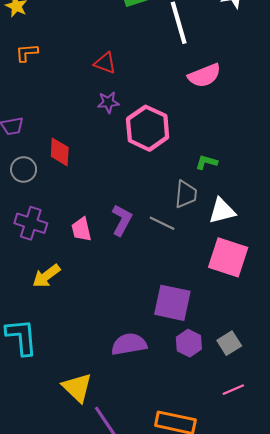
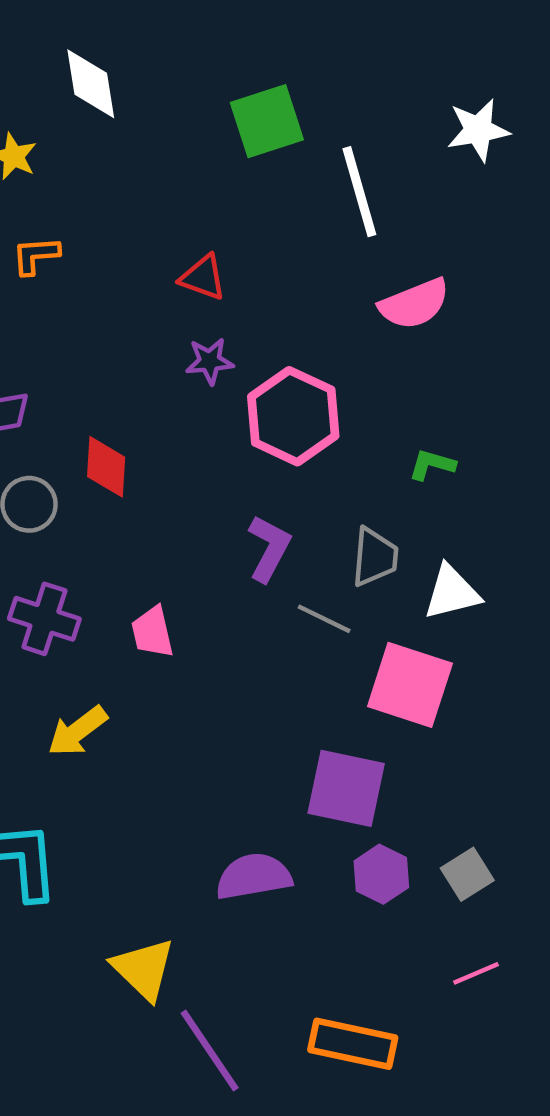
green L-shape: (206, 162) -> (432, 465), moved
purple L-shape: (122, 220) -> (269, 548), moved
pink square: (228, 257) -> (410, 685), moved

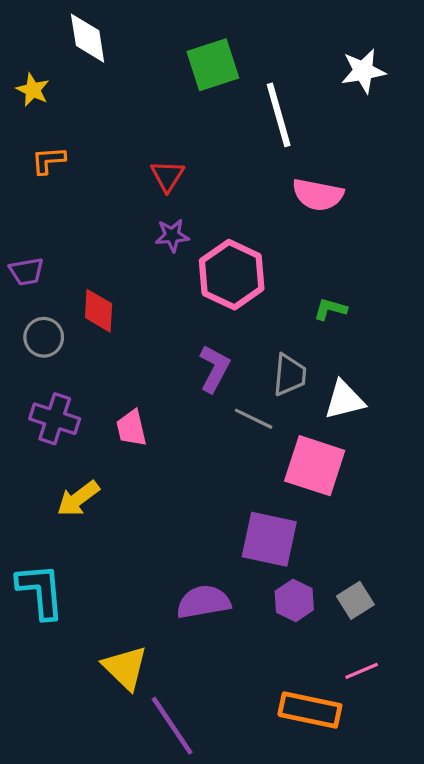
red triangle: (203, 277) -> (167, 176), turned 42
pink semicircle: (414, 304) -> (318, 195), turned 33
orange rectangle: (353, 1044) -> (310, 710), moved

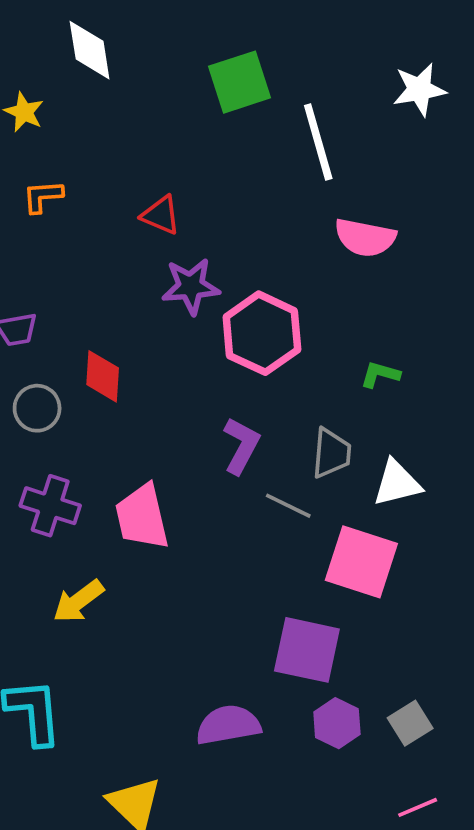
red triangle: (167, 176) -> (161, 215), moved, turned -39
purple star: (172, 235) -> (191, 286), size x1.4
pink trapezoid: (131, 428) -> (142, 517), size x1.5

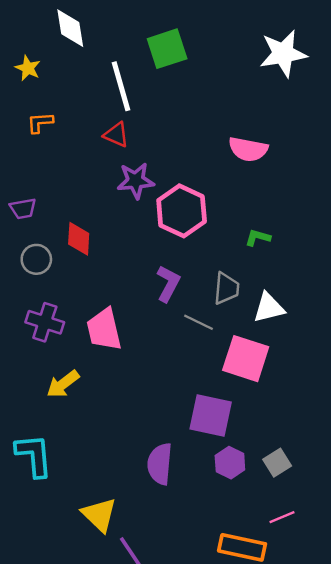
white star: (419, 90) -> (283, 54), size x1.4
white line: (318, 142) -> (121, 86), moved
purple semicircle: (228, 725) -> (160, 464), turned -75

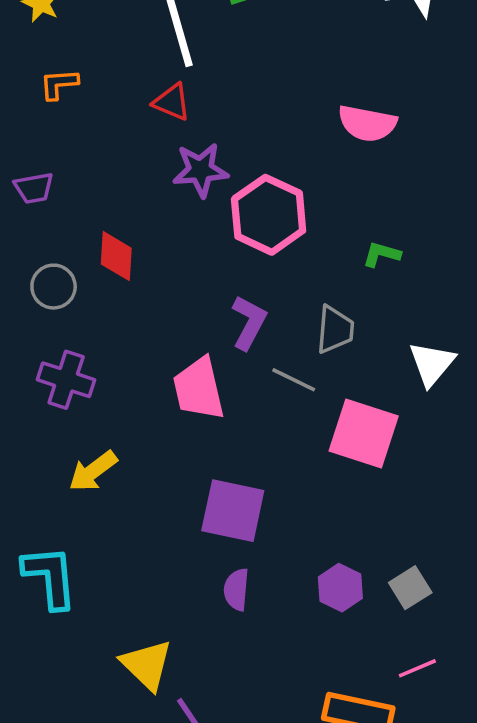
purple trapezoid: (23, 208) -> (34, 188), moved
white triangle: (269, 308) -> (432, 364), moved, turned -36
pink trapezoid: (104, 330) -> (199, 389), moved
purple square: (211, 415) -> (233, 511), moved
purple semicircle: (160, 464) -> (236, 589), size x0.7

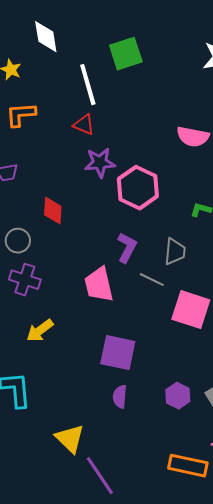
orange L-shape: (59, 84) -> (21, 115), size x1.4
gray circle: (54, 287) -> (18, 241), moved

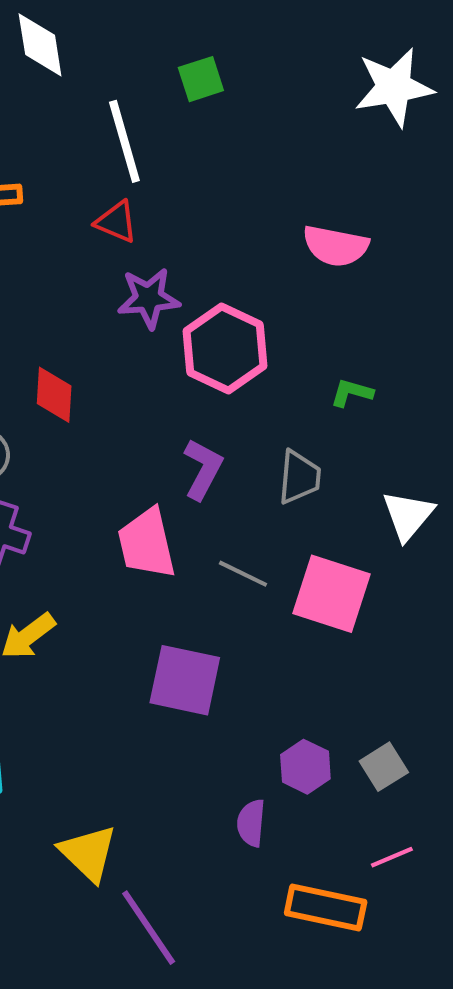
green square: (126, 54) -> (201, 79), size x0.7
gray line: (152, 280) -> (243, 574), moved
purple semicircle: (120, 397) -> (251, 823), moved

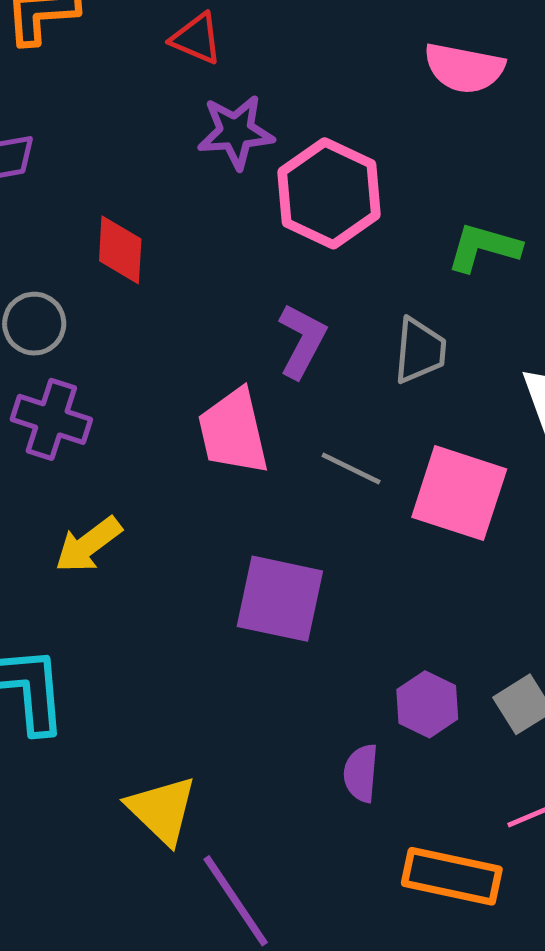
green L-shape: (352, 393) -> (484, 247), size x1.4

